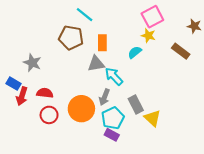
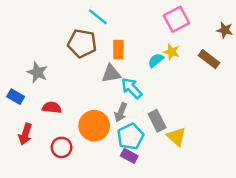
yellow star: (148, 36) -> (172, 52), moved
red arrow: (22, 96) -> (25, 134), moved
red circle: (49, 115) -> (62, 147), moved

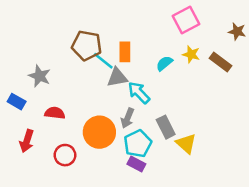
cyan line: (98, 17) -> (103, 61), moved
yellow star: (172, 52) -> (191, 54), moved

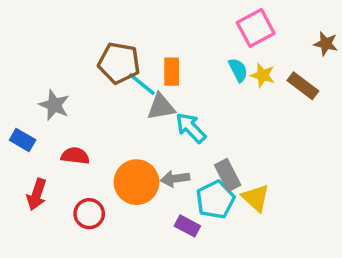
cyan semicircle: (164, 63) -> (238, 70), moved, turned 102
gray arrow: (127, 118) -> (175, 179), moved, turned 60
cyan pentagon: (138, 144) -> (215, 200), moved

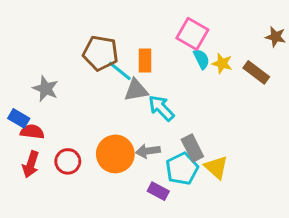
pink square: (256, 28) -> (192, 34), moved, turned -32
red semicircle: (75, 156) -> (32, 132), moved
red circle: (89, 214) -> (68, 161), moved

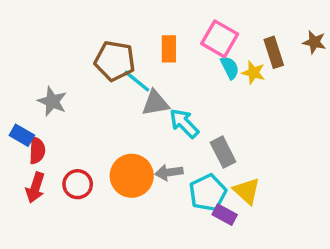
orange rectangle: (145, 60) -> (169, 49), moved
brown rectangle: (256, 72) -> (274, 52), moved, turned 35
red semicircle: (32, 132) -> (37, 150), turned 85
gray rectangle: (192, 148) -> (223, 152), moved
purple rectangle: (158, 191) -> (225, 215), moved

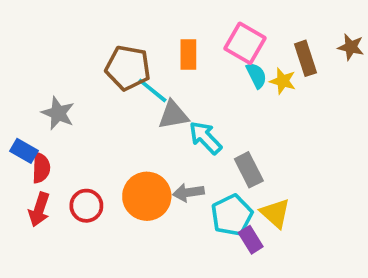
purple rectangle: (225, 215) -> (251, 240), turned 30

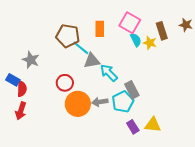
red circle: (86, 206) -> (65, 83), moved
yellow triangle: (275, 213) -> (153, 125), moved, turned -36
cyan pentagon: (232, 215) -> (123, 102), moved

